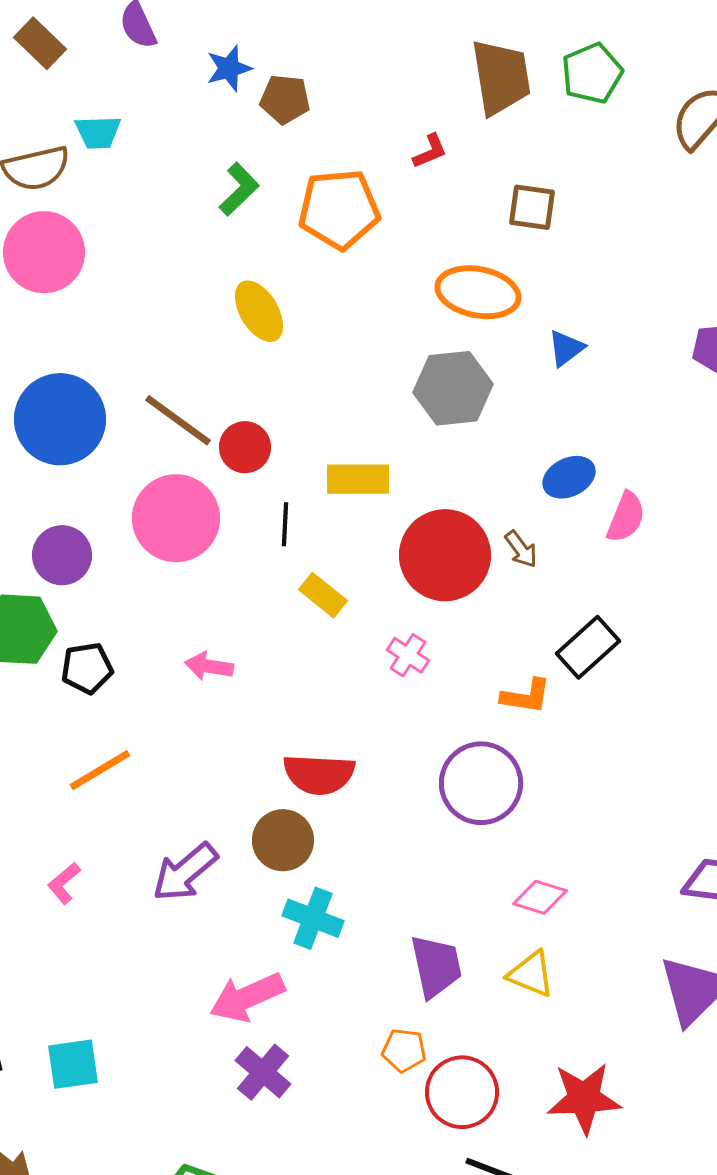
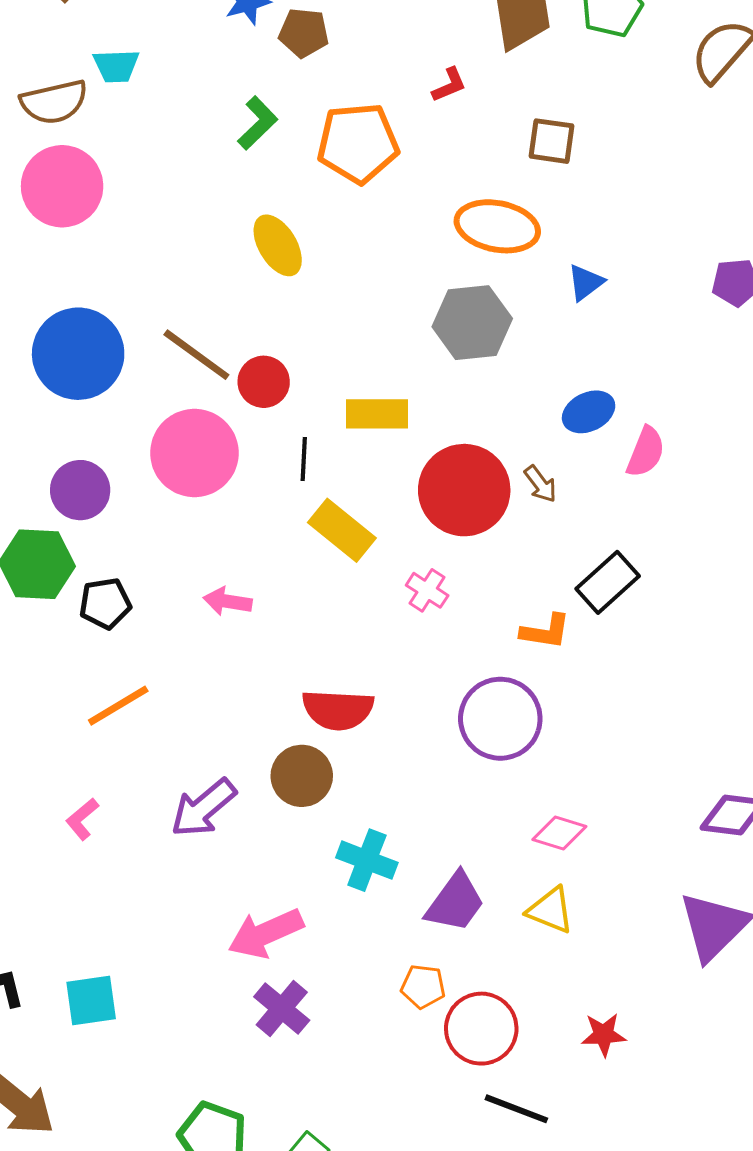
yellow rectangle: (323, 595) -> (342, 530), size x1.4
cyan cross: (313, 918) -> (367, 860), moved
purple trapezoid: (436, 966) -> (455, 902), turned 48
red star: (584, 1098) -> (604, 1035), size x0.6

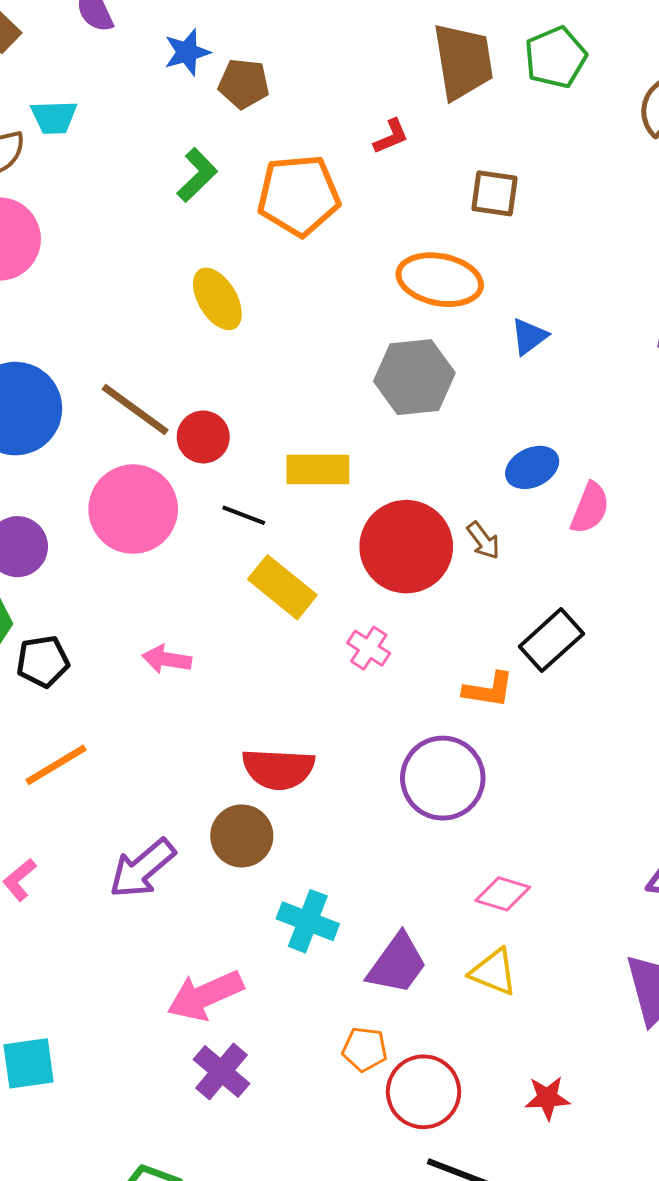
black line: (304, 459) -> (244, 515), turned -72

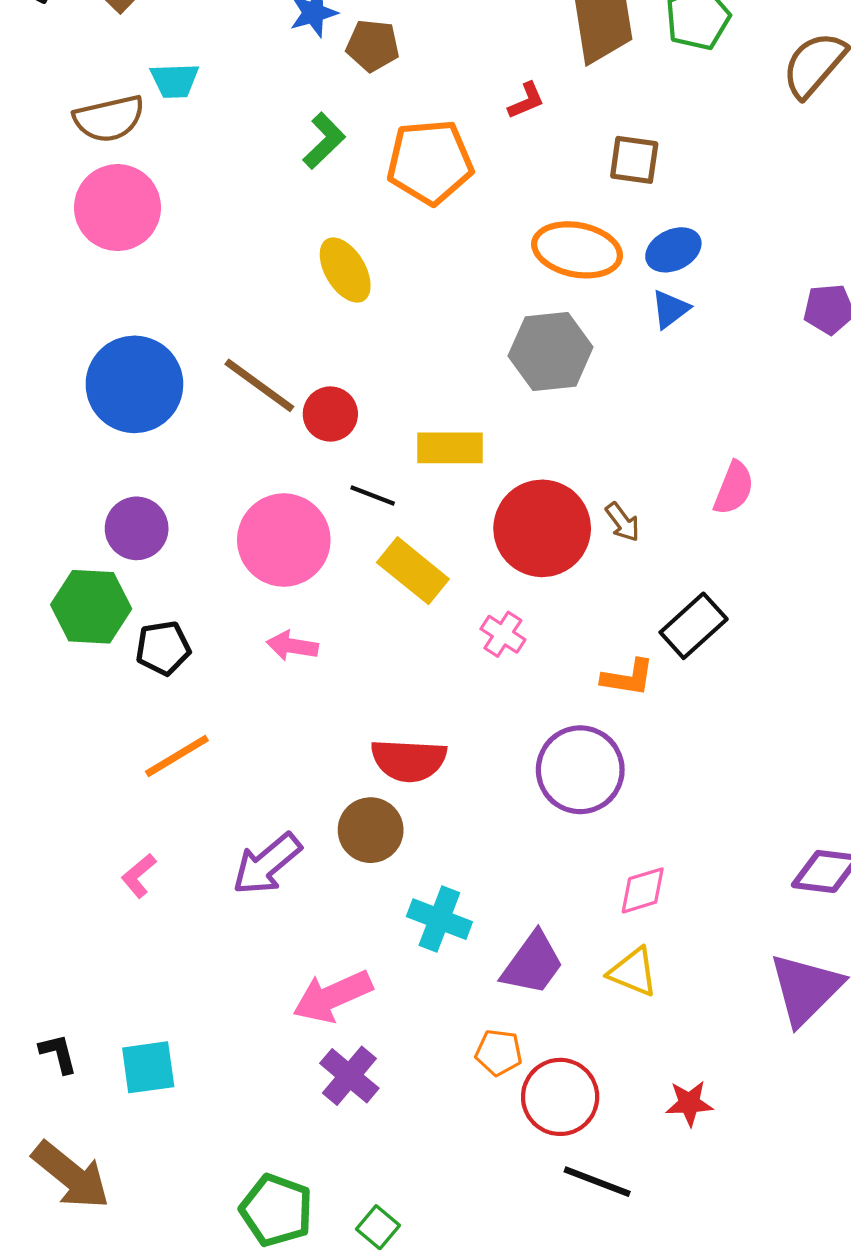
blue ellipse: (532, 467) -> (673, 250), moved
pink circle: (133, 509) -> (284, 540), moved
pink diamond: (503, 894) -> (643, 890), turned -34

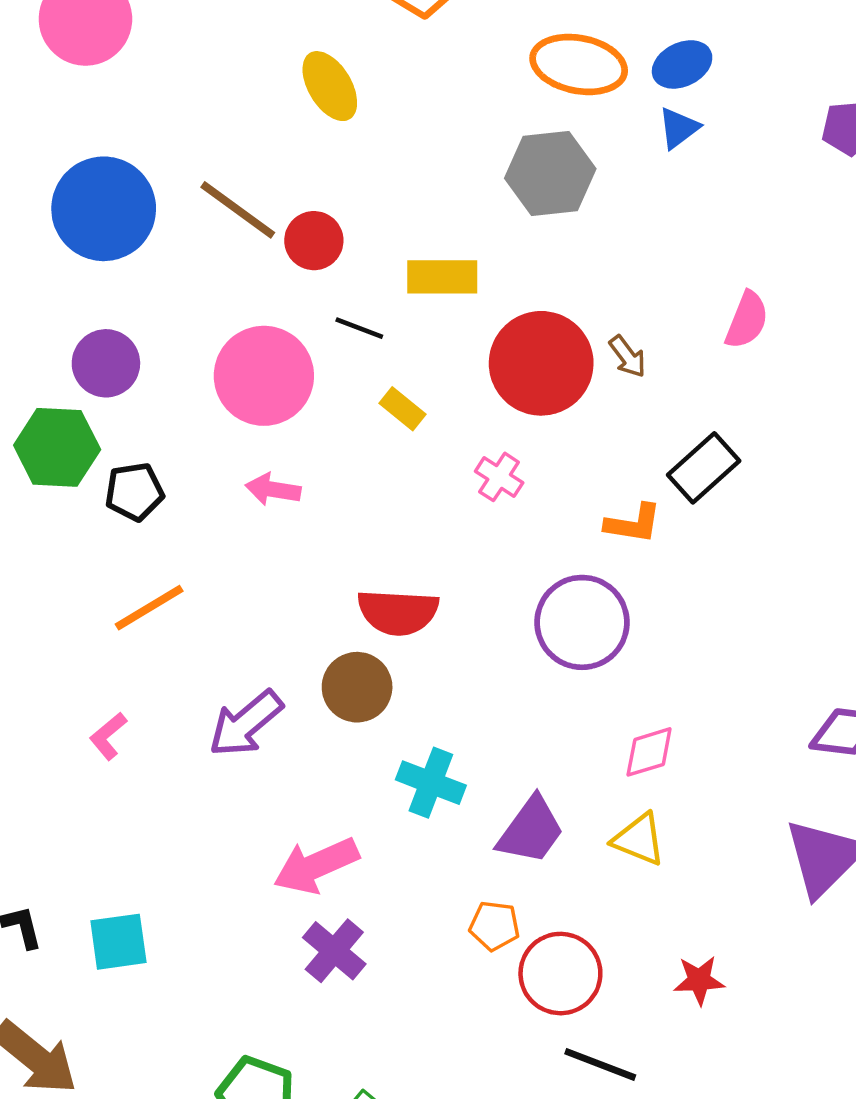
yellow rectangle: (413, 571) -> (403, 409), size x0.6

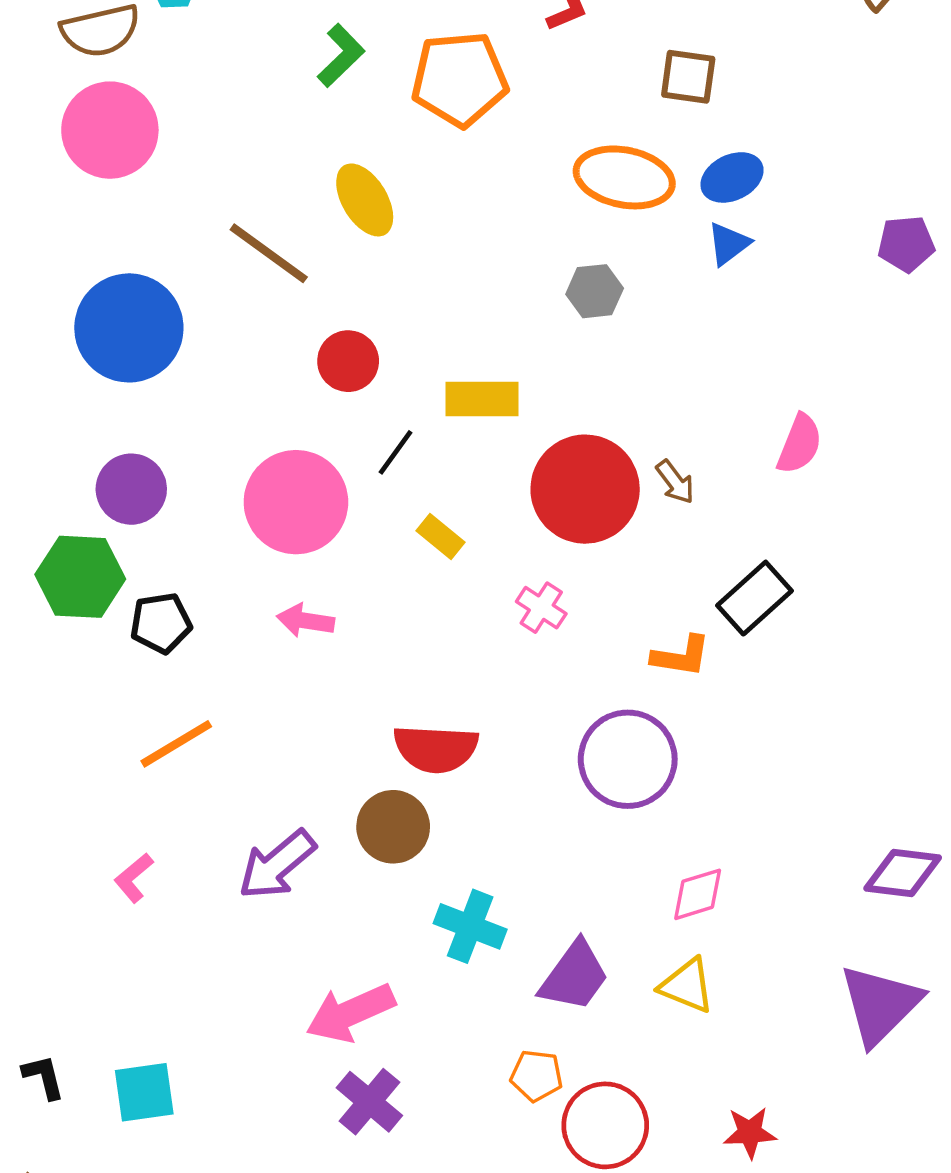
gray hexagon: (550, 174) -> (595, 291), size x0.6
brown line: (238, 210) -> (269, 253), moved
black line: (359, 328) -> (395, 452), turned -75

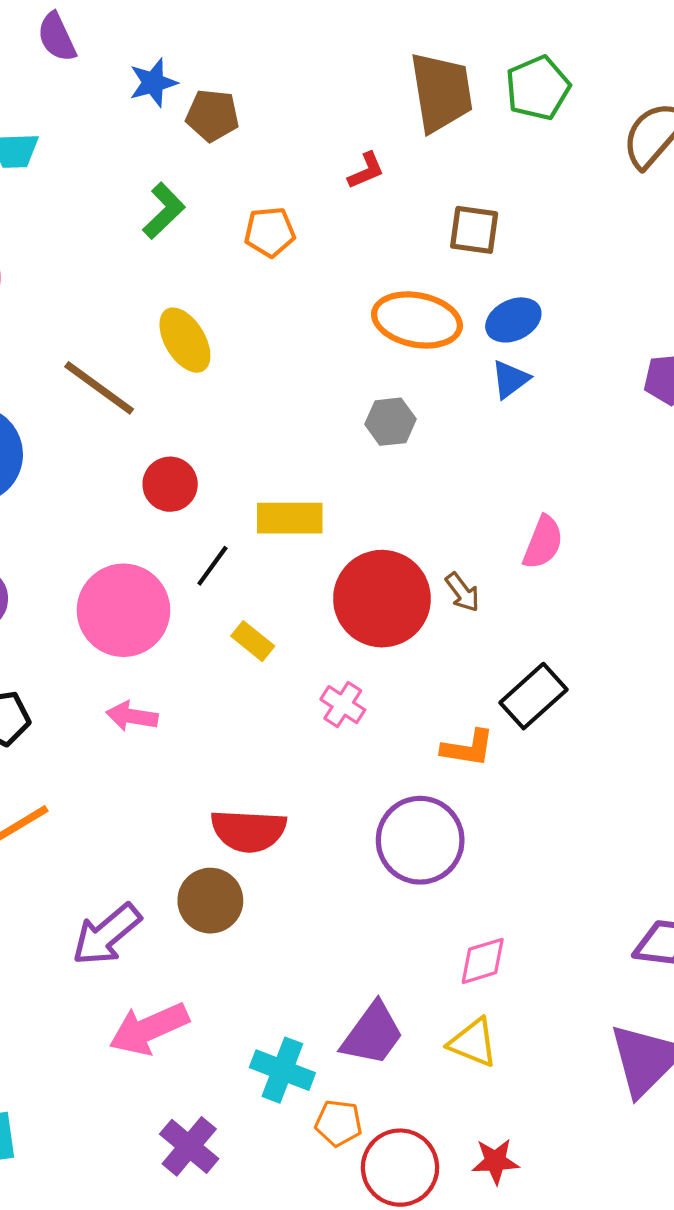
orange pentagon: (459, 79) -> (270, 232), size x0.6
pink semicircle: (800, 444) -> (543, 542), moved
cyan cross: (470, 926) -> (282, 1070), moved
pink arrow: (350, 1013) -> (149, 1029), moved
red star: (750, 1132) -> (495, 1161), moved

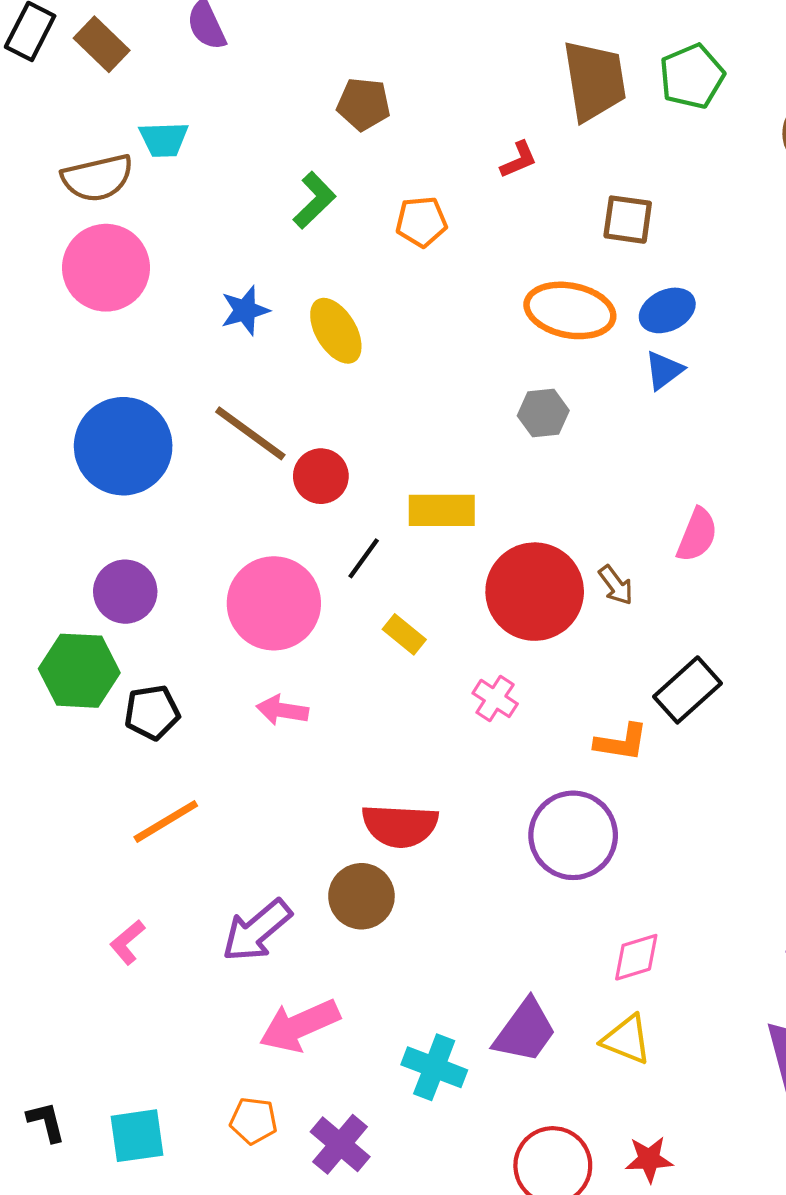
blue star: (153, 83) -> (245, 310), moved
brown line: (99, 388) -> (250, 433), moved
orange pentagon: (339, 1123) -> (254, 1121), moved

